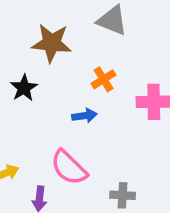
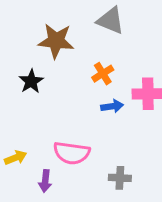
blue arrow: (84, 116) -> (112, 106), moved
pink semicircle: (69, 168) -> (72, 153), turned -36

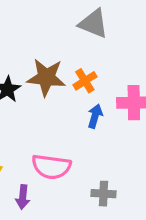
brown star: (56, 41) -> (46, 77), moved
blue arrow: (112, 106) -> (95, 116), turned -65

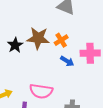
blue arrow: (95, 116) -> (67, 61), turned 104

